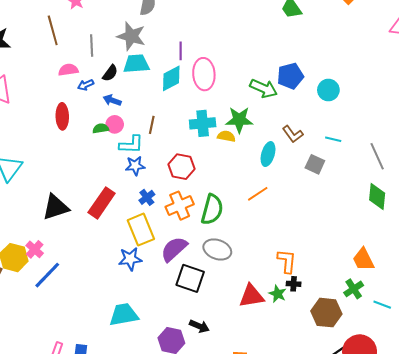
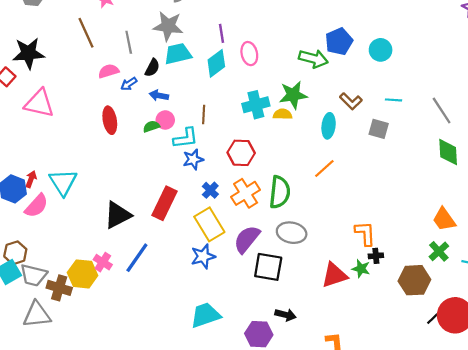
pink ellipse: (204, 74) -> (249, 54), size x0.7
blue line: (47, 275) -> (137, 258), moved

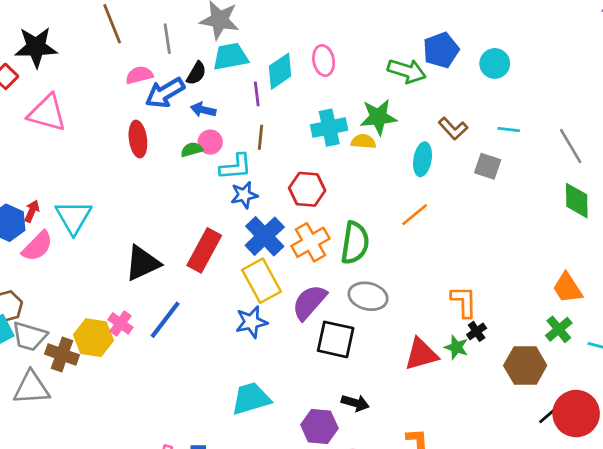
purple line: (222, 33) -> (257, 94), moved
blue arrow: (129, 84) -> (165, 93), size x1.8
blue cross: (210, 190) -> (265, 236), size x1.8
black cross: (376, 256) -> (477, 331), turned -32

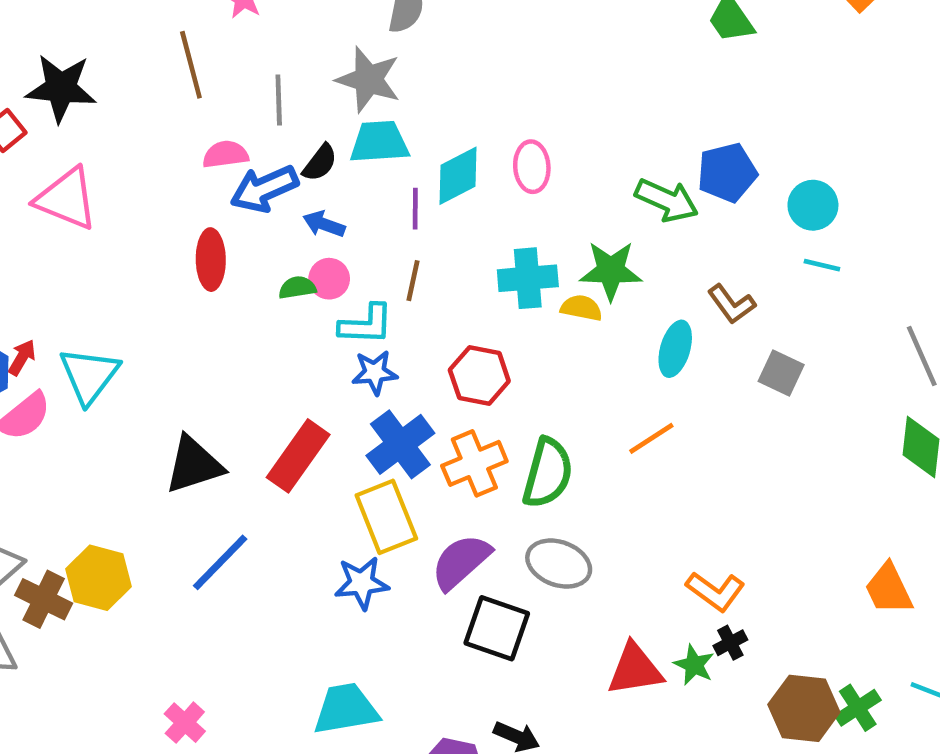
cyan line: (509, 130) -> (822, 265), moved
orange L-shape: (464, 302) -> (715, 591), turned 120
pink cross: (120, 323) -> (185, 723), moved
green cross: (559, 329) -> (858, 708), moved

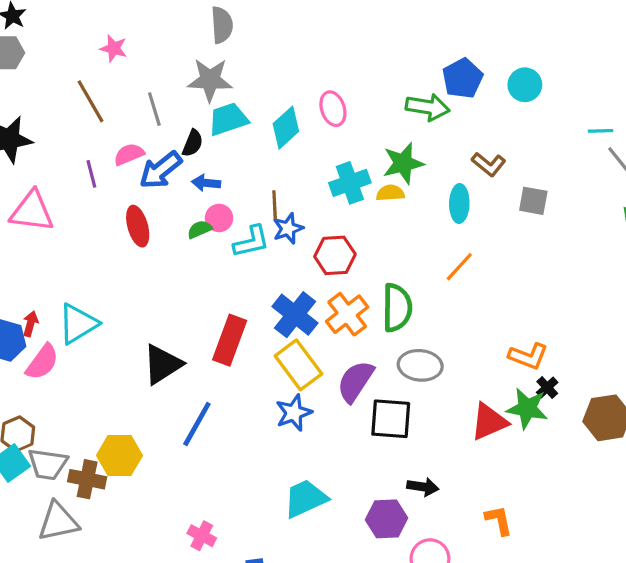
purple line: (415, 209) -> (91, 174), moved
cyan line: (822, 265) -> (601, 131), moved
blue star: (375, 373) -> (288, 228), moved
cyan triangle: (89, 375) -> (78, 324), turned 36
green star: (694, 665) -> (527, 408), size x1.5

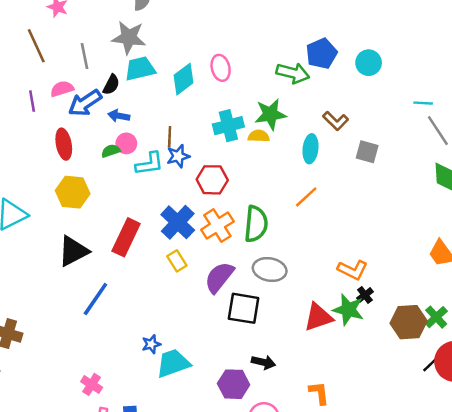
yellow rectangle: (298, 365) -> (177, 261), size x0.6
blue star: (294, 413) -> (151, 344), moved, size x0.7
yellow hexagon: (119, 455) -> (73, 192), moved

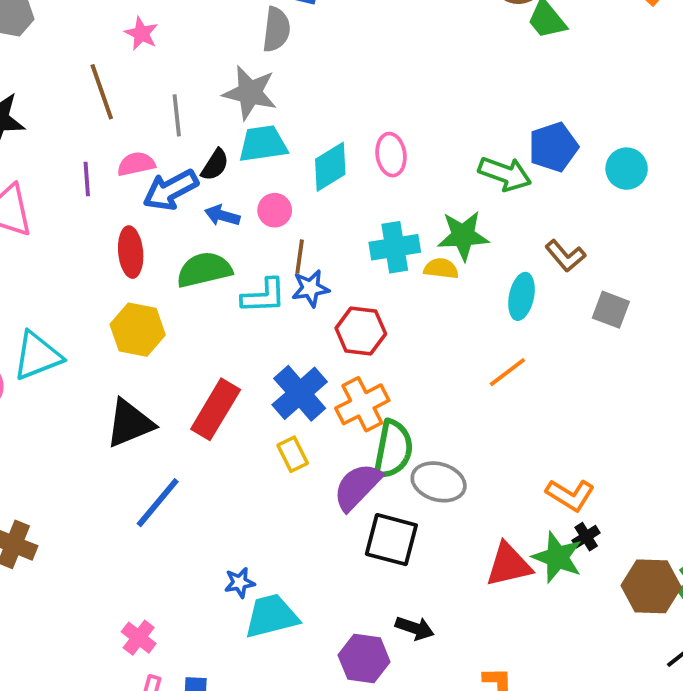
pink circle: (126, 143) -> (275, 210), moved
green semicircle: (111, 151) -> (204, 270), size x1.8
green semicircle: (256, 224) -> (393, 449), moved

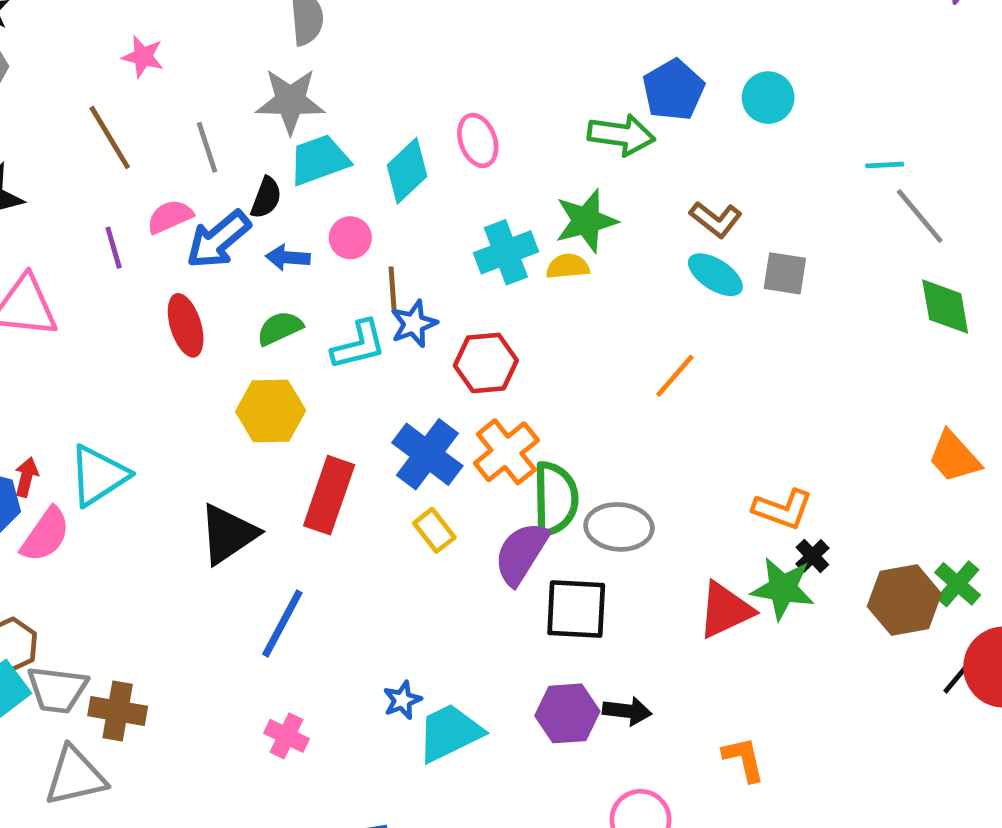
green semicircle: (204, 270) -> (280, 328), size x0.7
cyan ellipse: (522, 296) -> (715, 275), moved, turned -57
yellow hexagon: (138, 330) -> (271, 411), moved
pink cross: (139, 638) -> (287, 736), moved
purple hexagon: (364, 659) -> (567, 713), moved

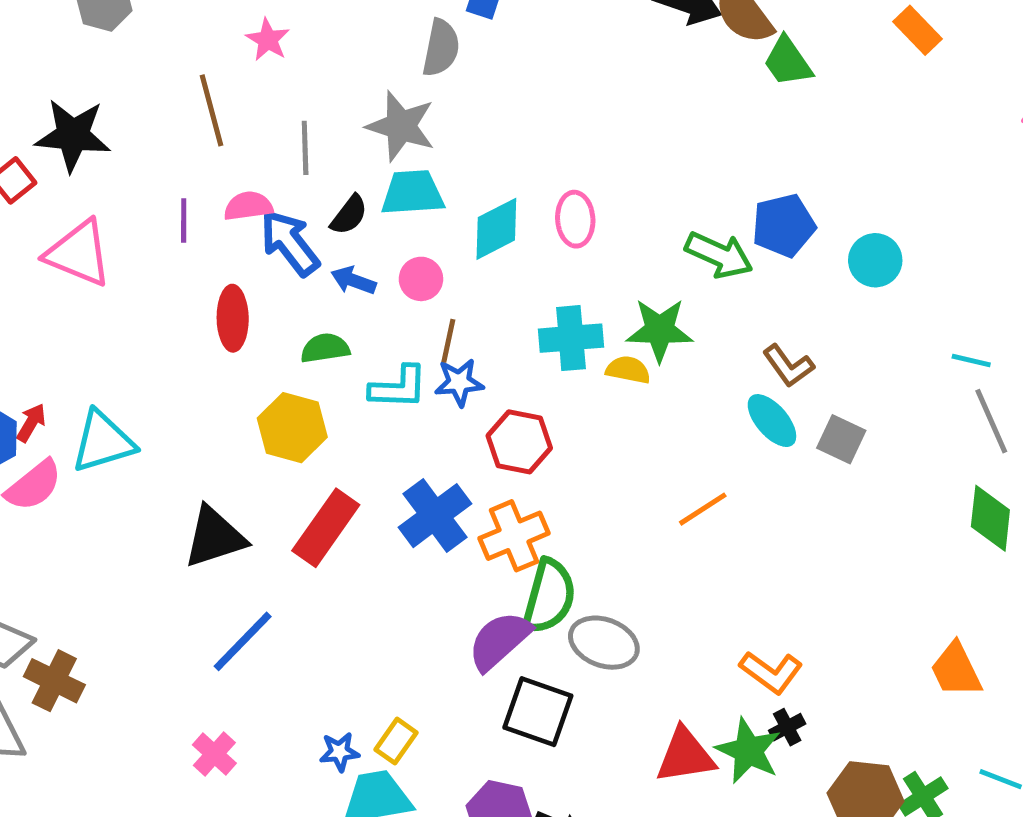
blue arrow: (218, 240) -> (290, 243), turned 76
yellow rectangle: (434, 530) -> (396, 741), moved, turned 57

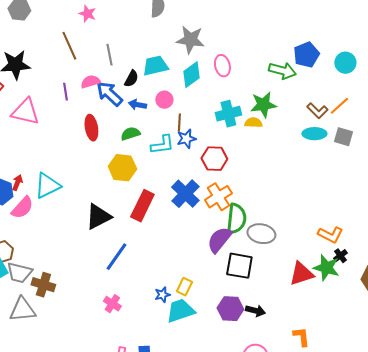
gray star: (401, 126) -> (190, 40), moved
cyan ellipse: (772, 421) -> (314, 134), turned -40
orange line: (703, 509) -> (339, 106), moved

